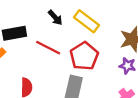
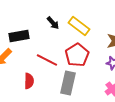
red line: (48, 48) -> (47, 60), moved

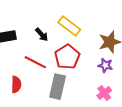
black arrow: (53, 23) -> (42, 35), moved

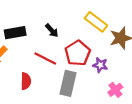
yellow rectangle: (69, 26) -> (96, 22), moved
purple star: (105, 65) -> (100, 65), moved

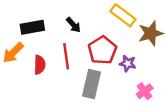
red line: (45, 59) -> (66, 56), turned 55
red semicircle: (26, 81) -> (40, 65), moved

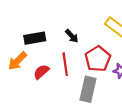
red semicircle: (40, 65) -> (41, 72), turned -133

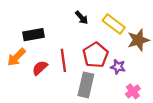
black arrow: (72, 36) -> (82, 18), moved

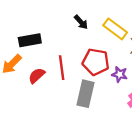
red pentagon: (96, 55) -> (96, 62), turned -30

